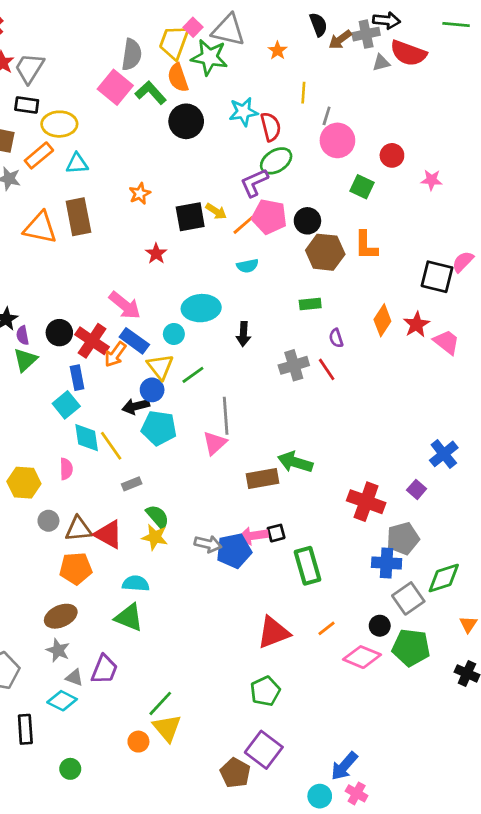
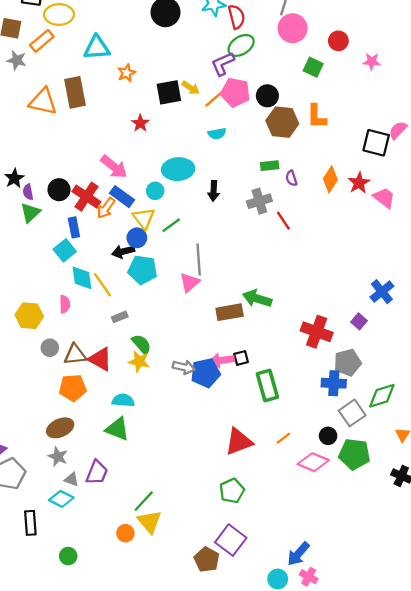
cyan triangle: (77, 164) -> (97, 48), moved, size x1.4
purple semicircle: (336, 338) -> (291, 178), moved
gray cross: (294, 365) -> (259, 201), moved

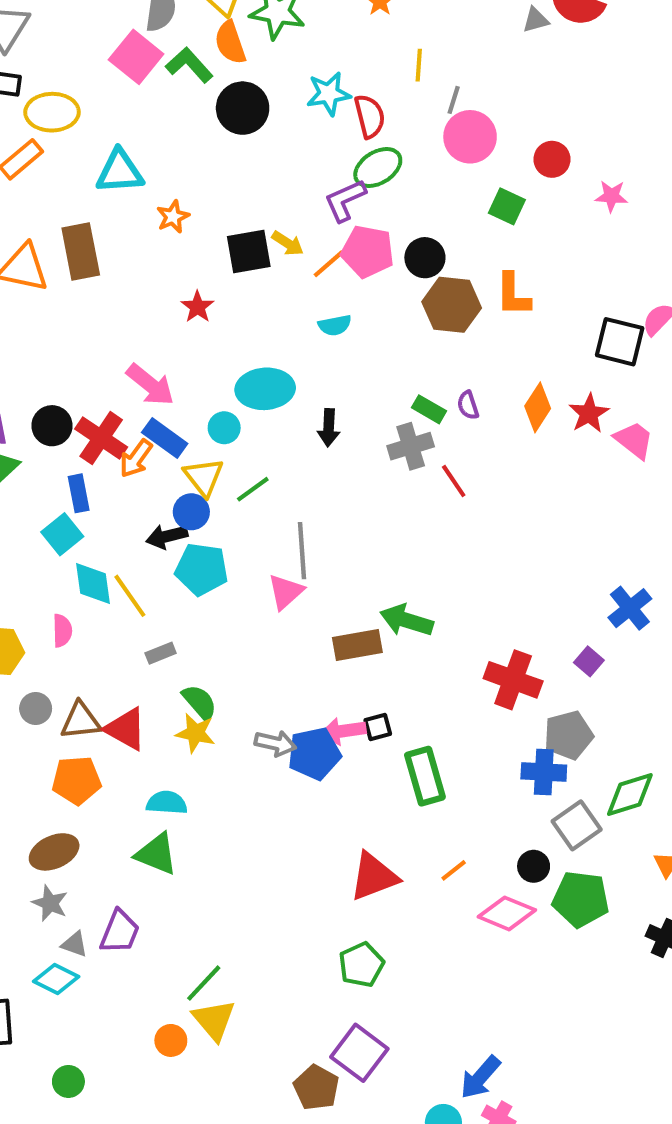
green rectangle: (270, 166) -> (429, 409), moved, turned 36

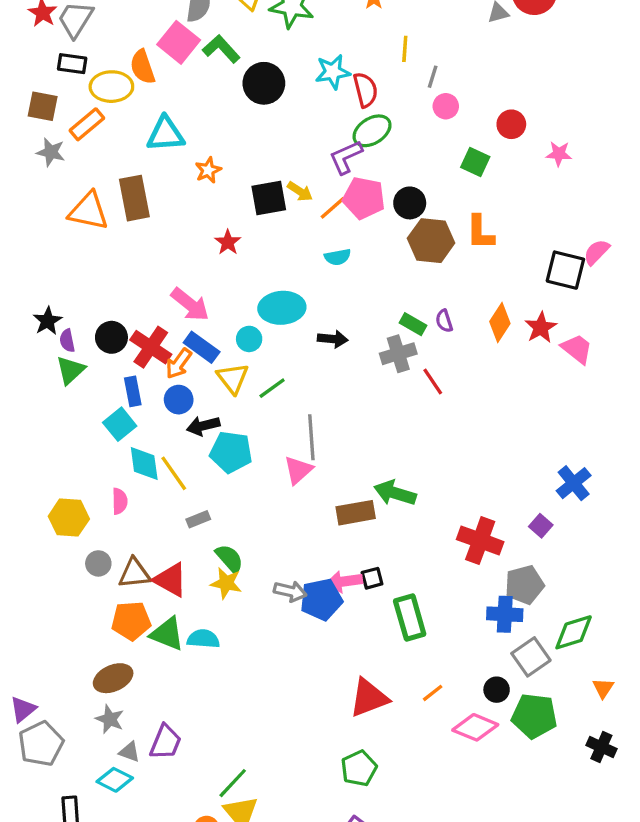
orange semicircle: (230, 43) -> (143, 67), moved
pink circle: (470, 137) -> (446, 106), size x0.6
black arrow: (329, 428) -> (333, 339), turned -88
blue circle: (191, 512) -> (179, 400), moved
green triangle: (157, 854) -> (167, 634), moved

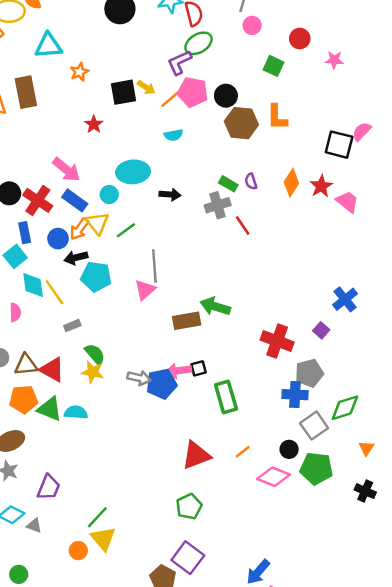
orange arrow: (179, 364) -> (79, 229), moved
gray triangle: (129, 752) -> (34, 526), moved

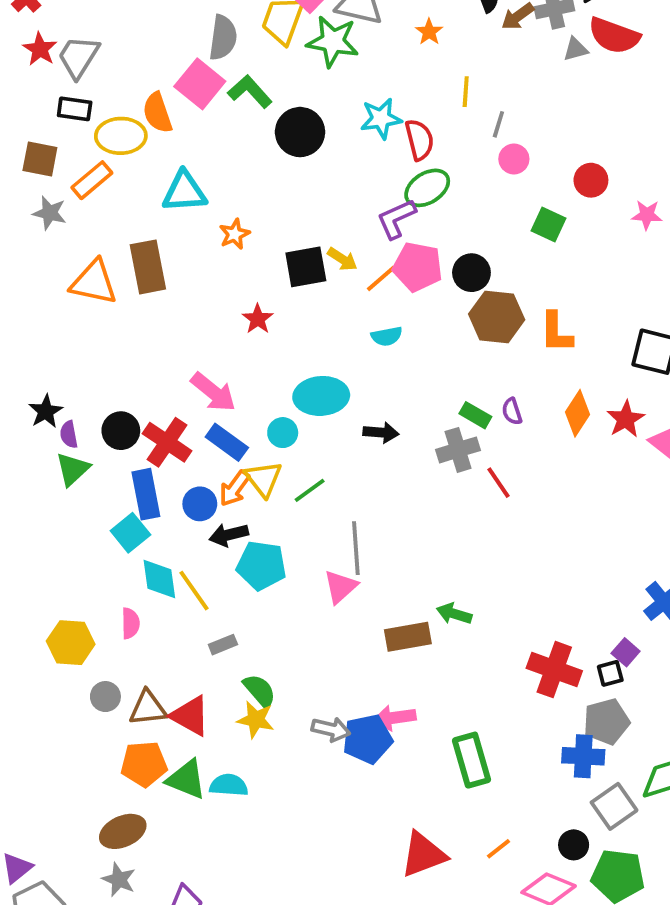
orange L-shape: (277, 117) -> (556, 332), moved
blue rectangle: (25, 233) -> (146, 494), size x1.4
green arrow: (215, 306) -> (454, 614), size x0.7
black square: (199, 368) -> (610, 673), moved

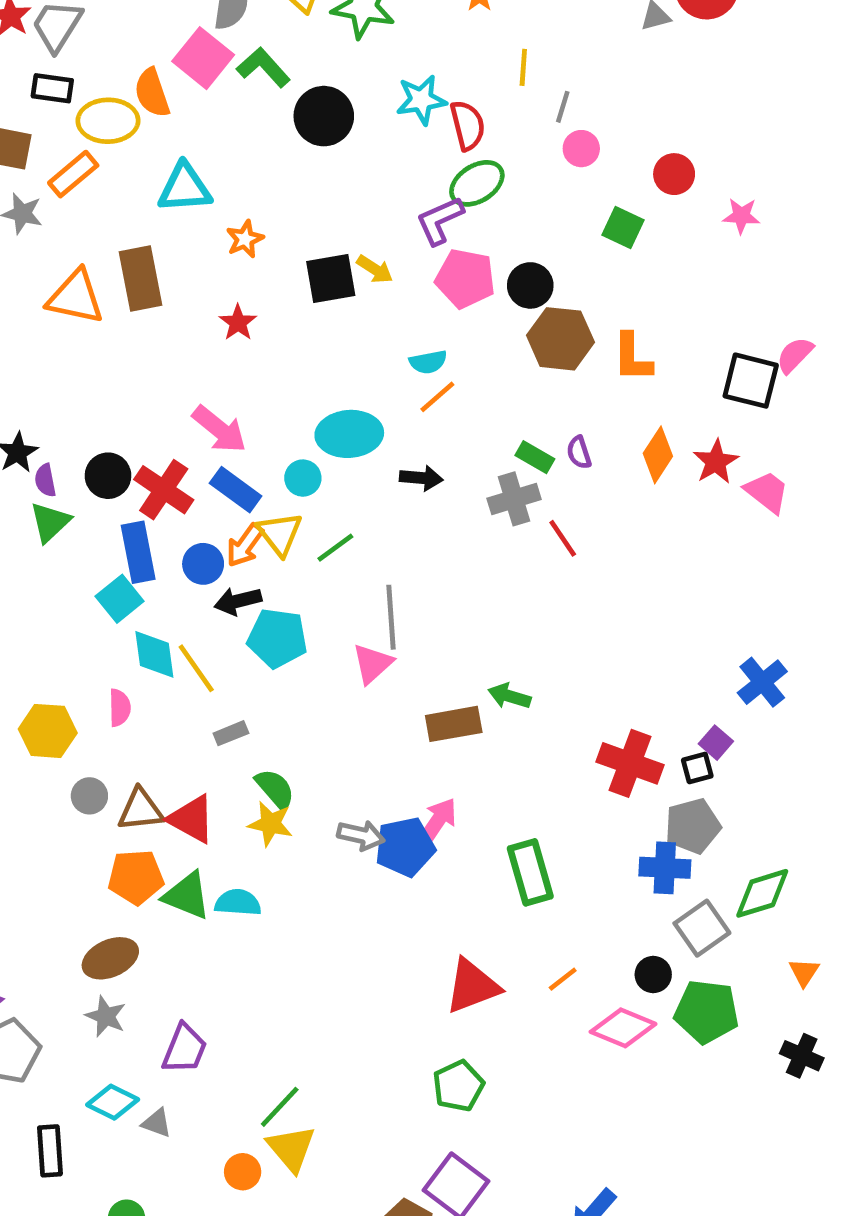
orange line: (381, 278) -> (437, 397), moved
red star: (258, 319) -> (238, 323), moved
pink arrow: (394, 718) -> (437, 821), turned 132

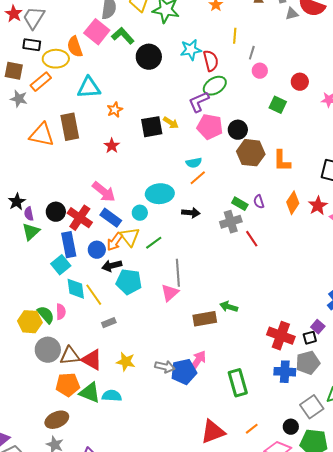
green semicircle: (275, 789) -> (46, 315), moved
gray circle: (89, 796) -> (48, 350), size x1.6
blue cross: (665, 868) -> (285, 372), moved

